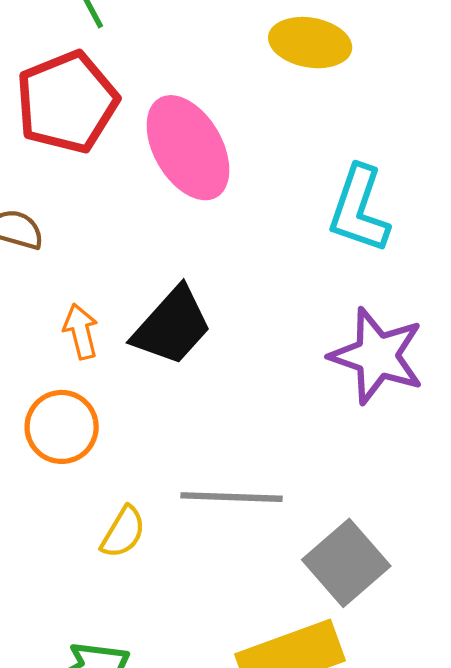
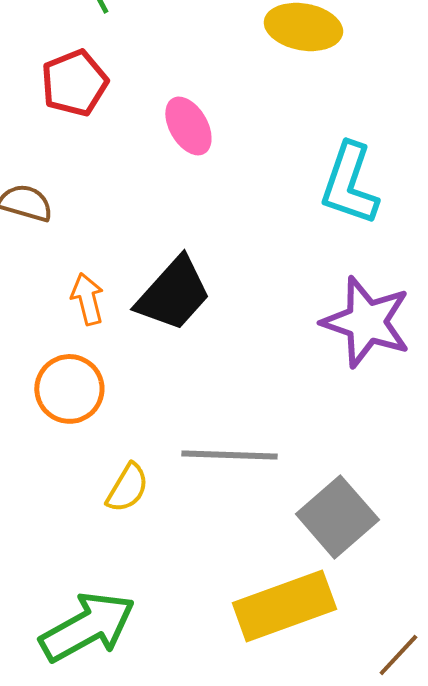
red pentagon: (67, 102) -> (74, 83), size x0.7
pink ellipse: (188, 148) -> (188, 126), size x0.6

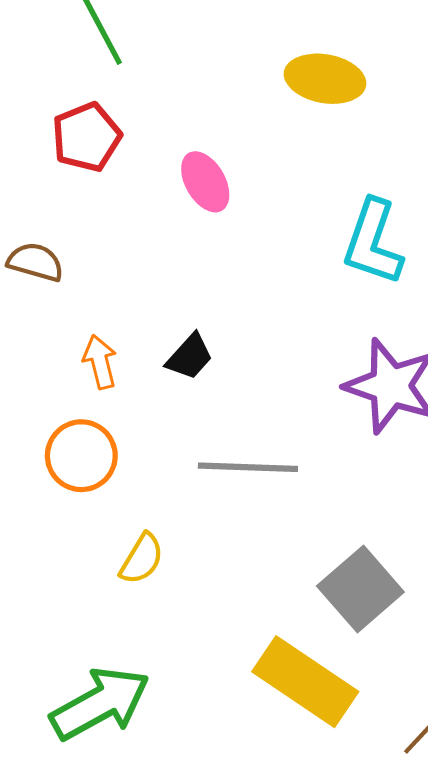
black trapezoid: (173, 294) -> (190, 357), size x0.6
gray line: (229, 455) -> (248, 467), moved
yellow rectangle: (284, 606) -> (305, 682), turned 54

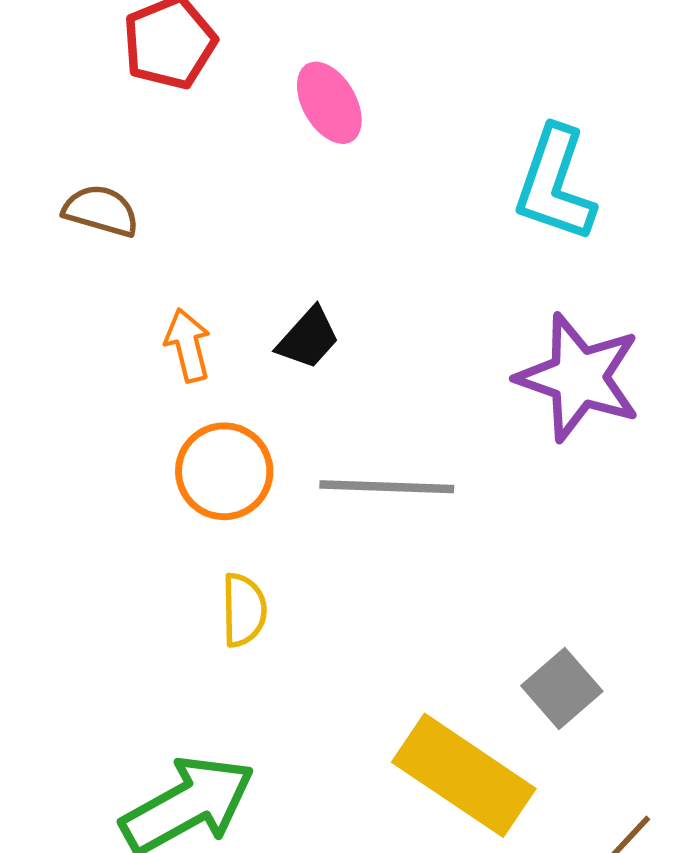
orange circle: (81, 456) -> (224, 471), moved
yellow semicircle: (142, 559) -> (244, 610), turned -32
gray square: (360, 589) -> (562, 688), moved, size x0.7

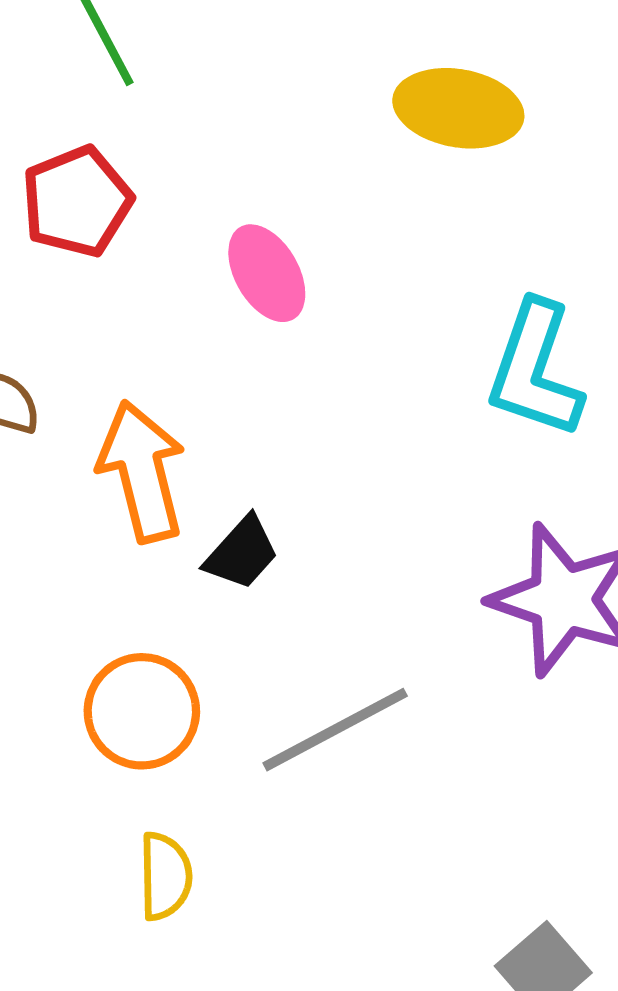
orange arrow: (188, 345) -> (142, 471), moved, size x1.6
gray line: (387, 487) -> (335, 730), turned -30

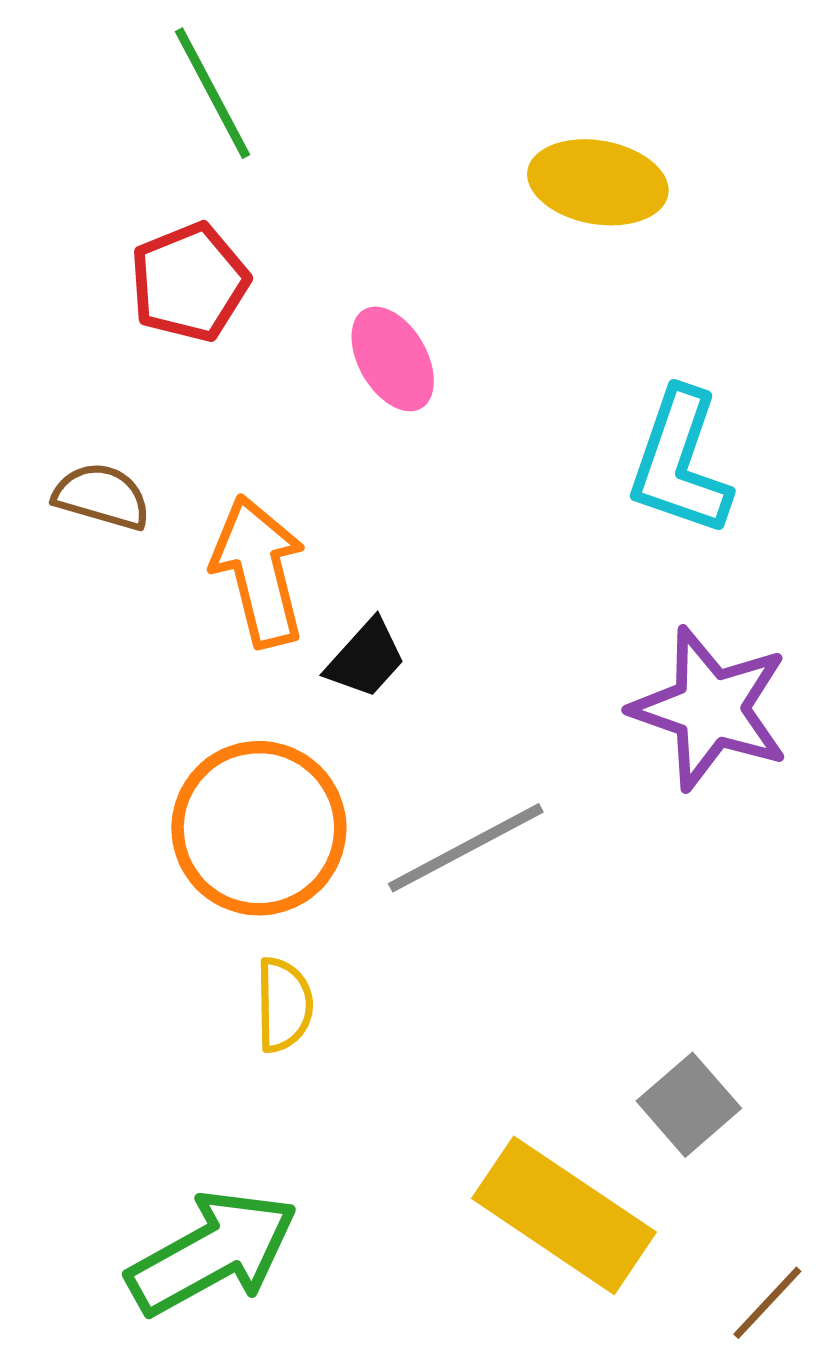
orange circle: (142, 711) -> (259, 828), size x1.4

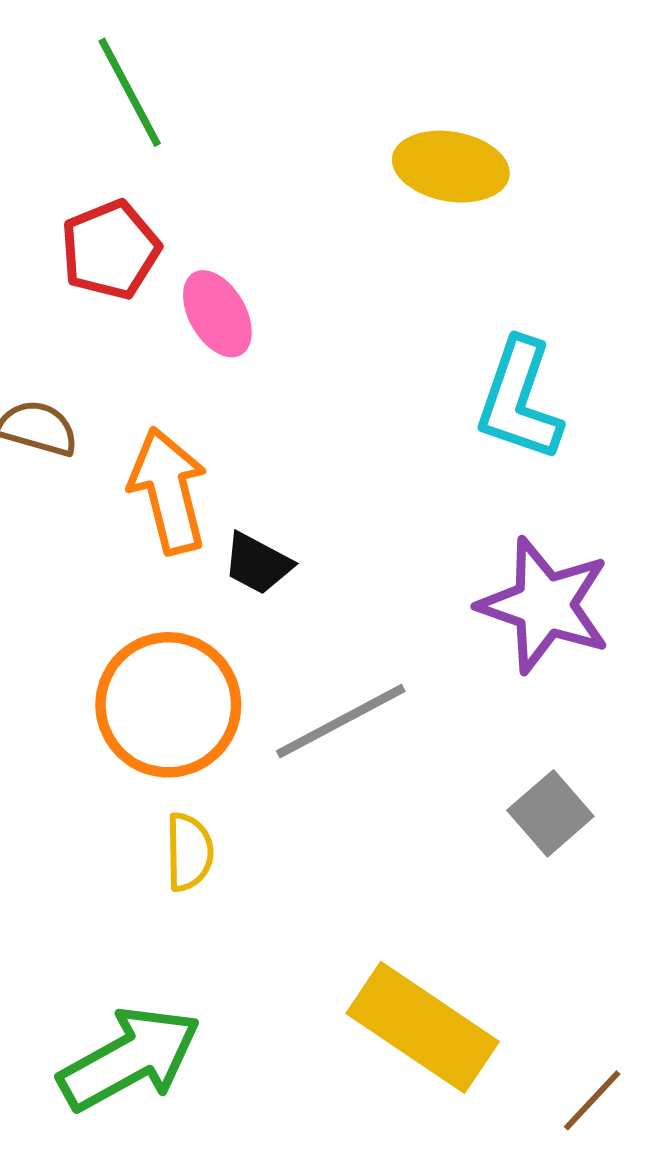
pink ellipse: (393, 359) -> (217, 314), moved
black trapezoid: (366, 659) -> (258, 564), turned 76
gray square: (689, 1105) -> (550, 813), moved

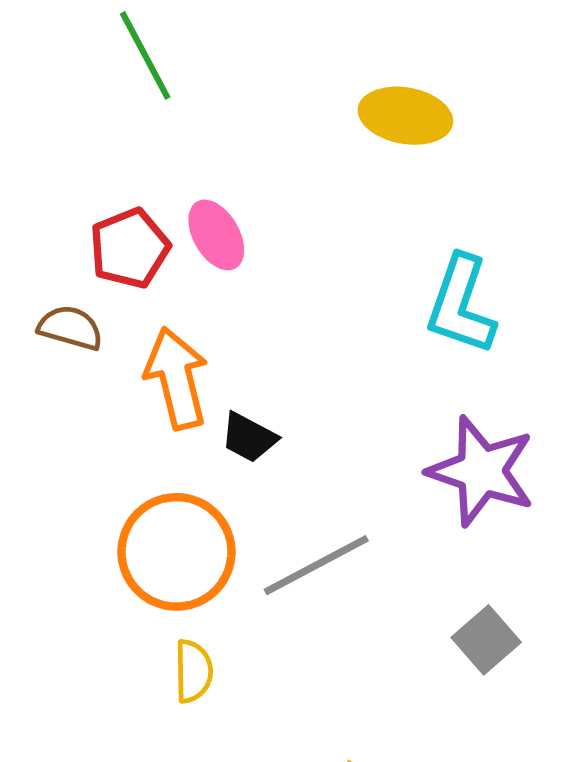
red pentagon: (110, 250) -> (129, 248), moved

